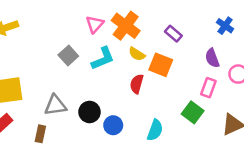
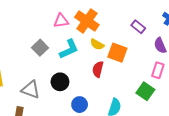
pink triangle: (95, 24) -> (61, 21), turned 42
purple rectangle: (173, 34) -> (138, 27), moved
gray triangle: (55, 105) -> (31, 90), turned 30
black circle: (90, 112) -> (60, 82), moved

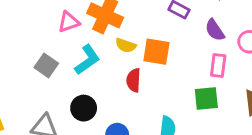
green square: (145, 91) -> (206, 99), turned -30

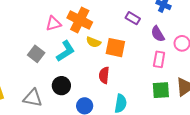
red semicircle: (134, 80) -> (104, 75), moved
green square: (206, 99) -> (161, 90), moved

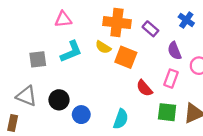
orange cross: (80, 20) -> (117, 23), moved, turned -30
gray square: (36, 54) -> (38, 59), moved, turned 35
red semicircle: (104, 75) -> (144, 88), moved, turned -56
black circle: (61, 86) -> (59, 100), moved

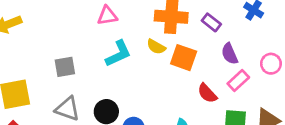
purple semicircle: (174, 51) -> (230, 54), moved
gray square: (38, 59) -> (65, 67), moved
pink rectangle: (171, 79) -> (238, 81), turned 30

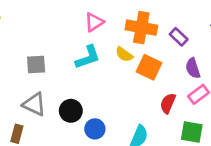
pink triangle: (107, 16) -> (94, 22), moved, turned -30
red semicircle: (207, 93) -> (168, 103), turned 60

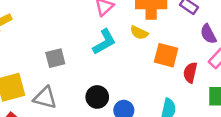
orange square: (149, 67) -> (166, 55), moved
gray triangle: (34, 104) -> (45, 98), moved

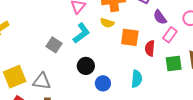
gray square: (55, 58) -> (54, 45), moved, turned -35
black circle: (97, 97) -> (86, 66), moved

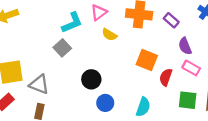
yellow semicircle: (107, 23) -> (109, 35), moved
cyan L-shape: (81, 33) -> (72, 23), moved
pink rectangle: (170, 35) -> (191, 68), turned 70

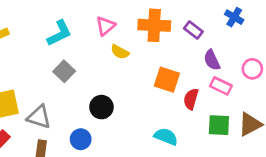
cyan L-shape: (72, 23) -> (59, 33), moved
blue circle: (105, 103) -> (81, 139), moved
cyan semicircle: (143, 107) -> (166, 137), turned -84

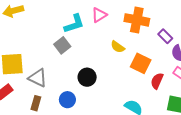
purple rectangle: (193, 30) -> (165, 36), moved
cyan L-shape: (59, 33) -> (74, 24), moved
yellow semicircle: (120, 52) -> (118, 47), moved

